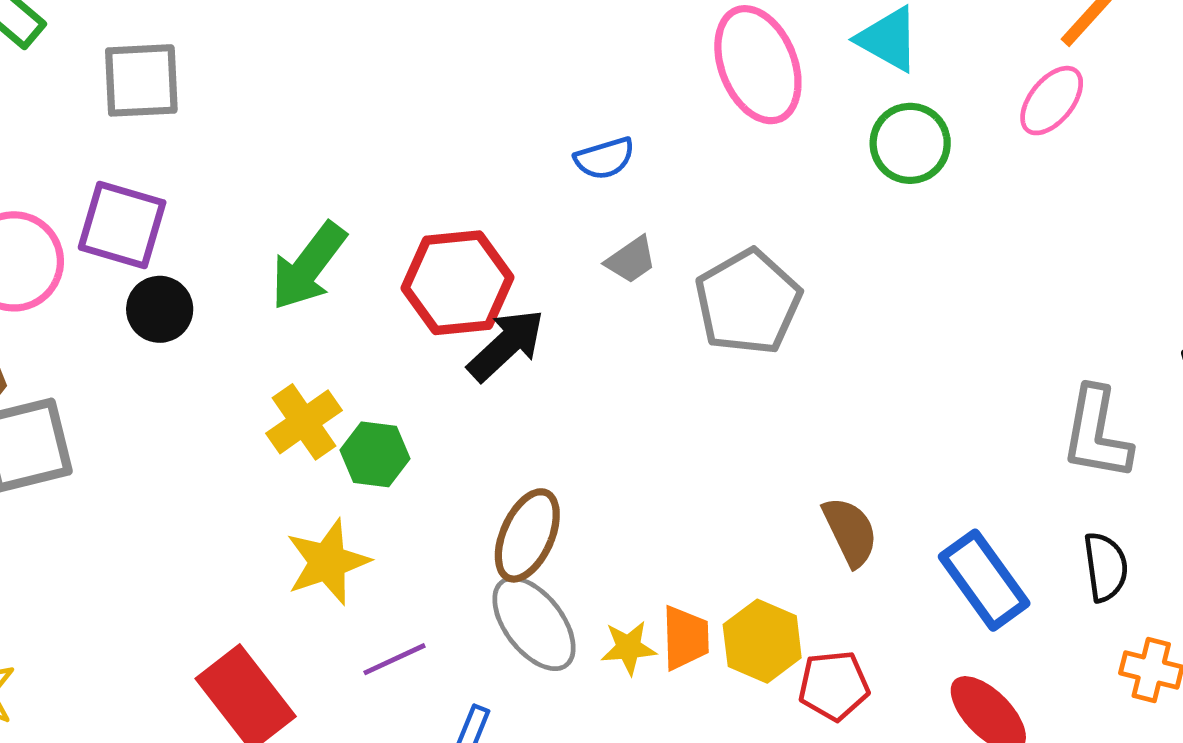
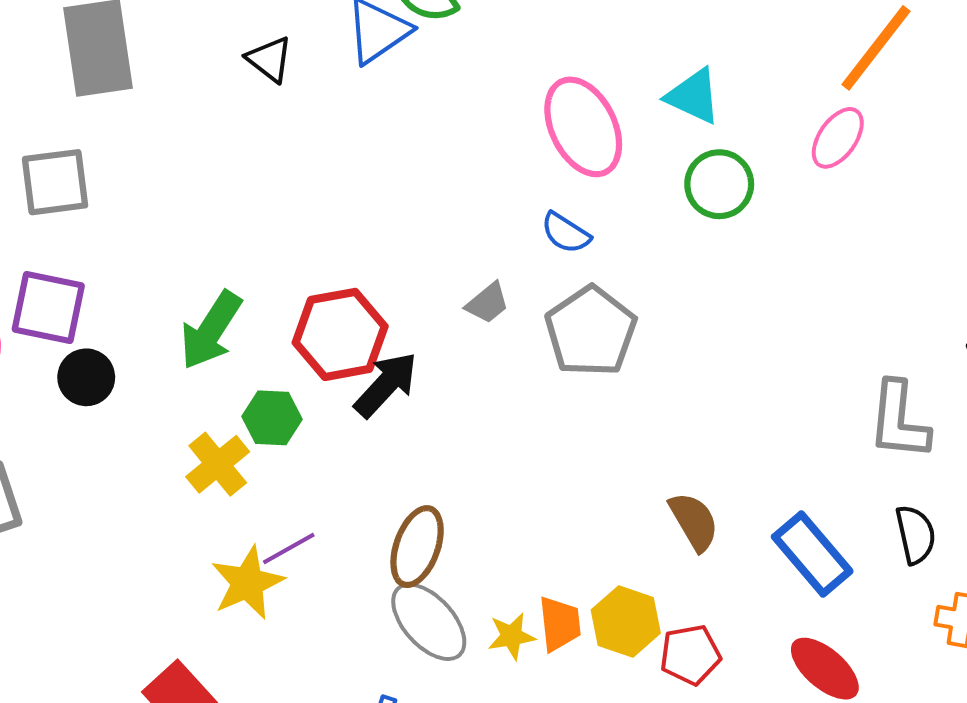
blue semicircle: (605, 158) -> (566, 233), moved, turned 54
green hexagon: (375, 454) -> (272, 418), moved
purple line: (395, 659) -> (289, 548), moved

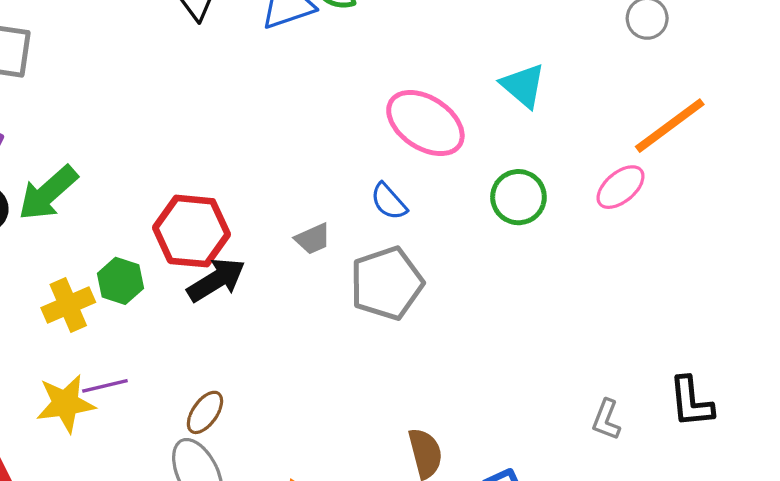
cyan triangle: (693, 96) -> (523, 86), moved
pink ellipse: (583, 127) -> (425, 123), turned -46
green arrow: (211, 330) -> (48, 193), moved
gray L-shape: (899, 421) -> (606, 420), size x0.6
brown ellipse: (417, 547) -> (205, 412), size x0.7

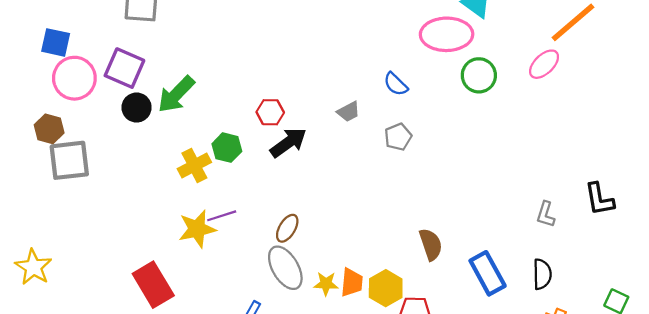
pink ellipse: (425, 123) -> (447, 34), moved, turned -30
red hexagon: (192, 231) -> (270, 112), size x0.6
gray pentagon: (387, 283) -> (398, 137), size x0.6

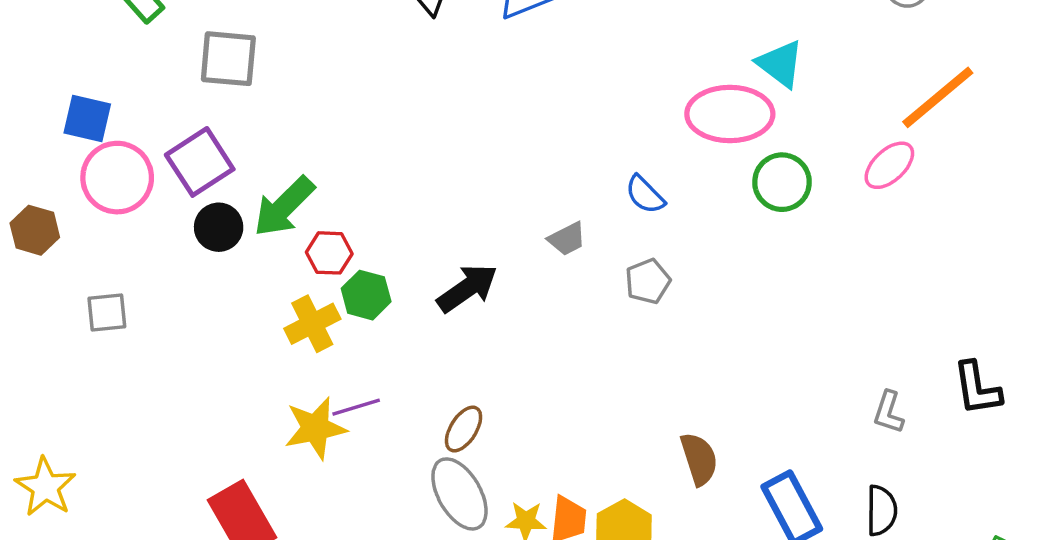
purple square: (124, 68) -> (200, 162), turned 33
red hexagon: (270, 112) -> (329, 253), moved
brown hexagon: (49, 129) -> (35, 230), moved
gray square: (69, 160) -> (107, 313), size x0.6

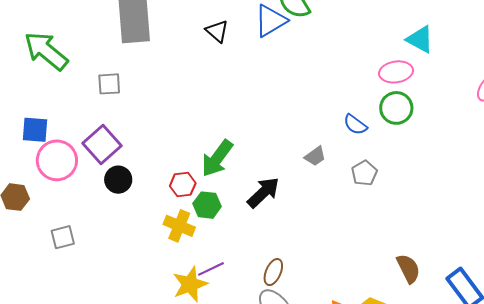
gray square: (228, 59) -> (109, 84), size x0.7
pink ellipse: (730, 114) -> (396, 72), size x0.7
green circle: (782, 182) -> (396, 108), moved
green arrow: (284, 207) -> (217, 158), moved
yellow cross: (312, 324) -> (179, 226), turned -32

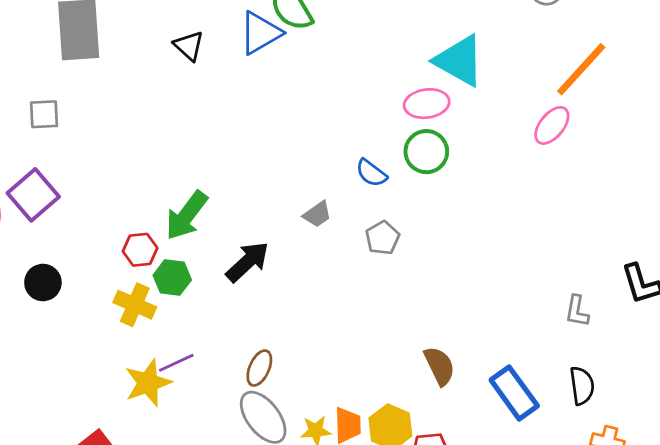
cyan triangle: (420, 39) -> (459, 61), size x1.4
black circle: (118, 180) -> (43, 283), moved

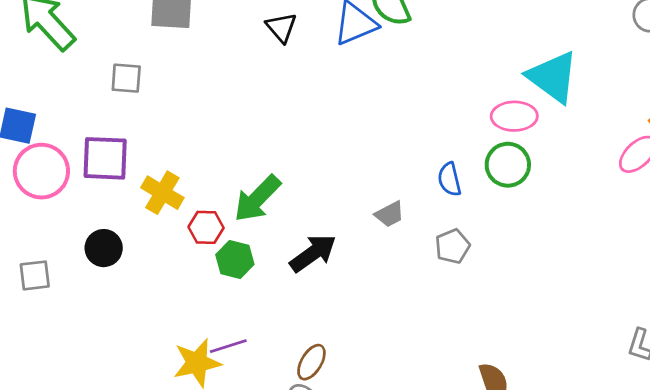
blue semicircle: (371, 173) -> (449, 179), turned 32
purple square: (33, 195) -> (105, 158), turned 36
yellow cross: (135, 305) -> (162, 193), moved

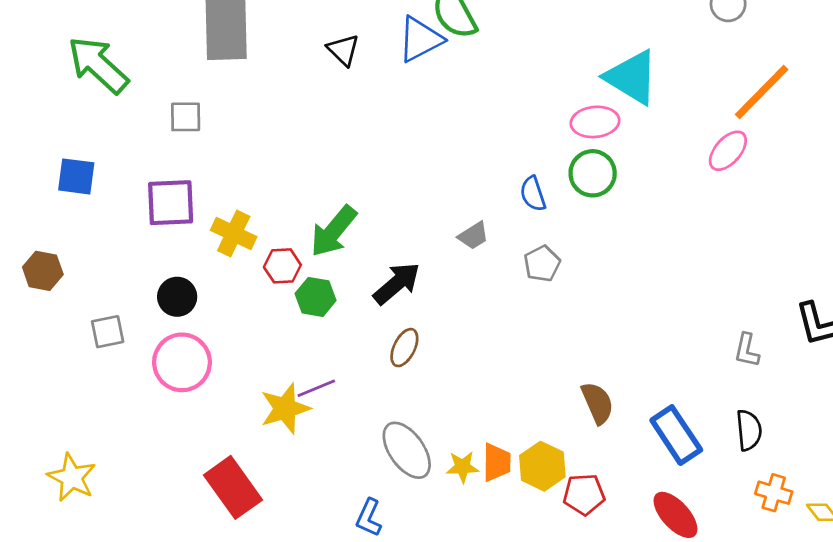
pink circle: (41, 171) -> (182, 362), moved
brown ellipse: (311, 362) -> (404, 348), moved

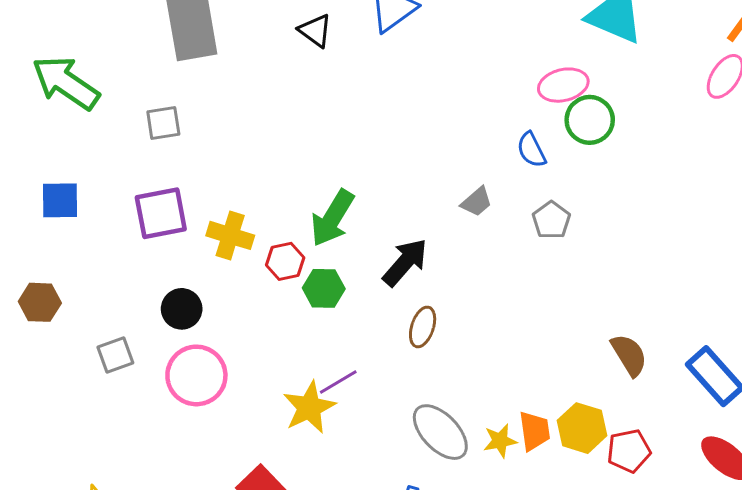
pink ellipse: (595, 122) -> (563, 85), moved

